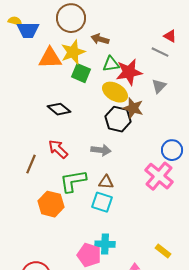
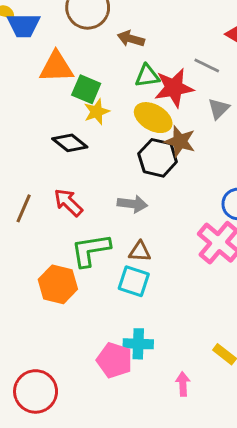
yellow star: (73, 52) -> (97, 112), moved, size x0.7
gray line: (160, 52) -> (207, 65), moved
green square: (81, 73) -> (86, 89), moved
brown line: (31, 164) -> (24, 208), moved

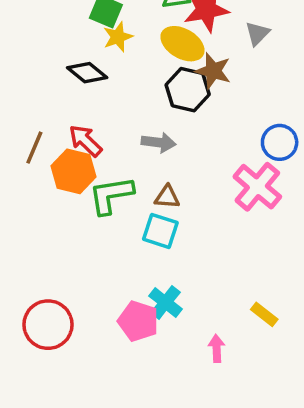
orange hexagon: (58, 284) -> (74, 171), moved
cyan cross: (138, 344) -> (165, 302), turned 36
red circle: (36, 391) -> (48, 325), moved

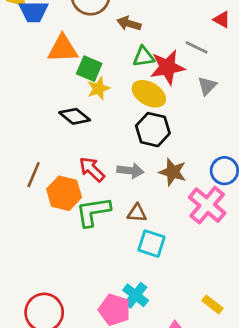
brown star: (213, 71) -> (173, 172), moved
red arrow: (85, 141) -> (92, 169), moved
cyan square: (160, 231) -> (152, 244), moved

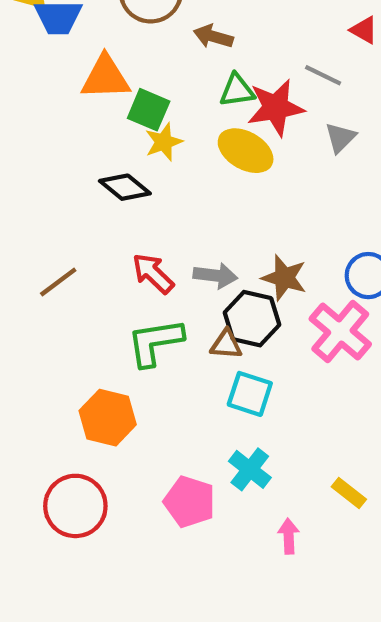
black hexagon: (153, 130) -> (252, 319), moved
brown line: (34, 175) -> (58, 282), turned 30
orange hexagon: (64, 193) -> (108, 418), moved
cyan cross: (136, 295) -> (250, 469), moved

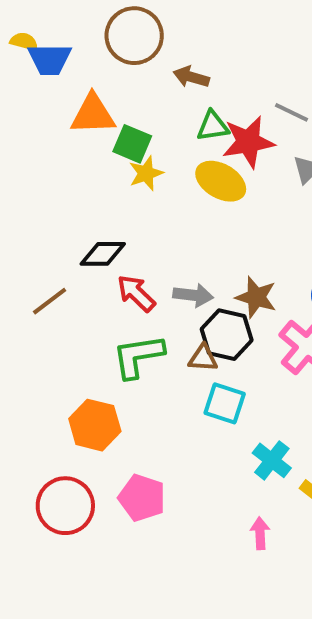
black diamond: (125, 187) -> (103, 254), moved, turned -39
cyan cross: (250, 469) -> (272, 460), moved
pink pentagon: (190, 502) -> (142, 498), moved

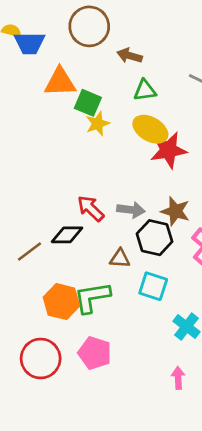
red star: (248, 142) -> (168, 150), moved
black diamond: (103, 254) -> (67, 235), moved
brown line: (50, 301) -> (29, 252), moved
green L-shape: (138, 356) -> (92, 297), moved
brown triangle: (203, 358) -> (120, 258), moved

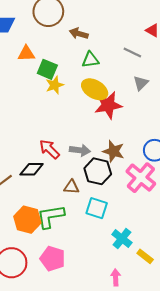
orange triangle: (60, 82) -> (26, 54), size x0.7

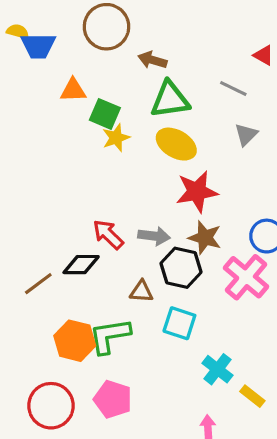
green triangle: (90, 60) -> (170, 100), size x1.5
red star: (108, 105) -> (197, 192), moved

